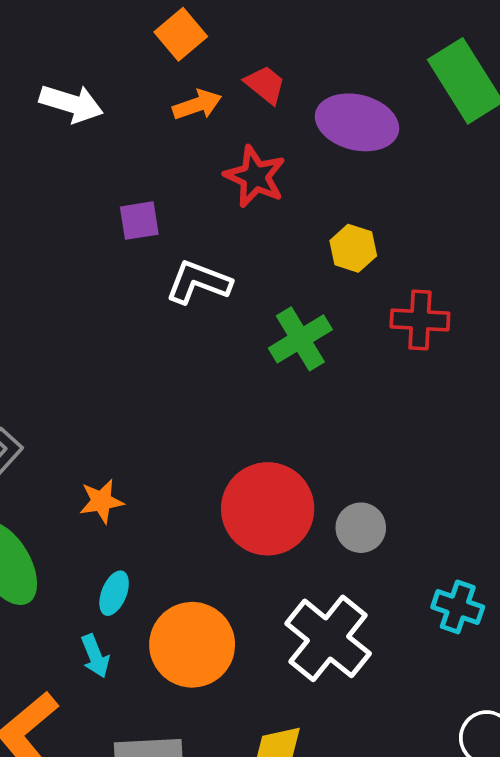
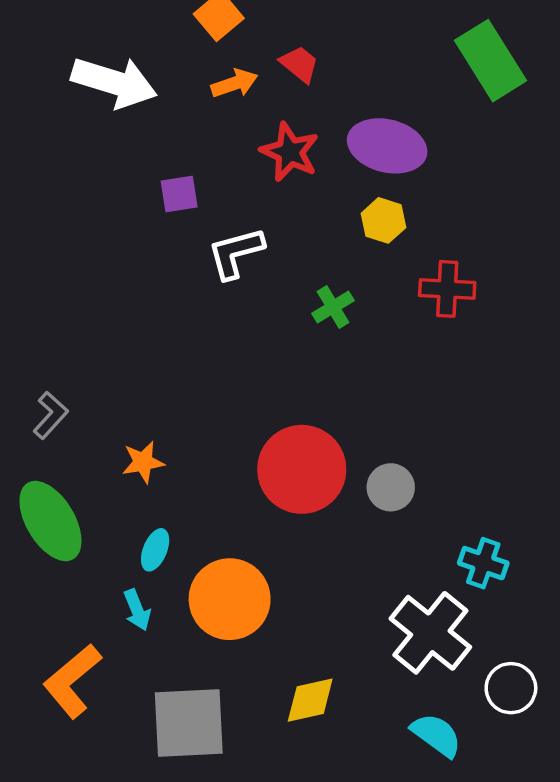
white arrow: (71, 103) -> (114, 82), size x1.4
purple ellipse: (357, 122) -> (387, 146), moved
white L-shape: (198, 282) -> (236, 253), turned -36
green cross: (300, 339) -> (333, 307), size x0.7
white cross: (328, 638) -> (430, 633), moved

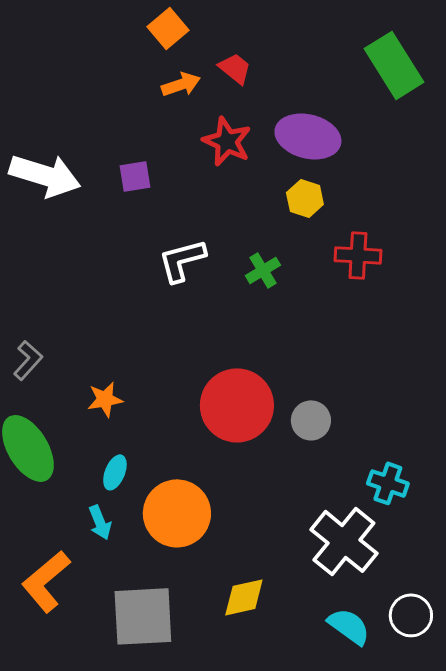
white arrow: (114, 82) -> (45, 175), moved
white L-shape: (236, 253) -> (182, 260), moved
white circle: (511, 688) -> (411, 615), moved

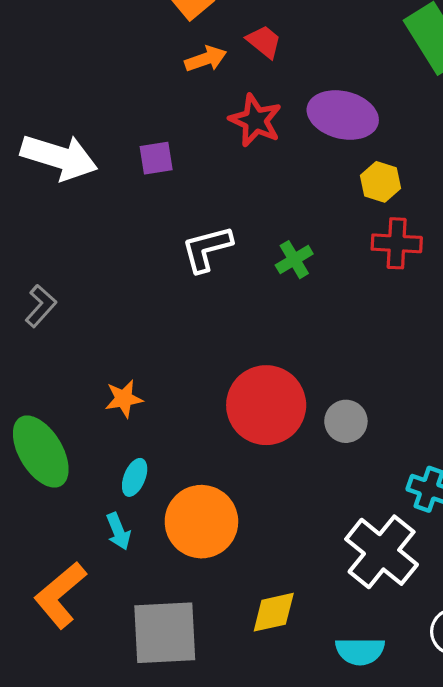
yellow hexagon: (305, 198) -> (380, 182), moved
gray L-shape: (28, 360) -> (41, 306), moved
cyan semicircle: (349, 626) -> (360, 651), moved, turned 144

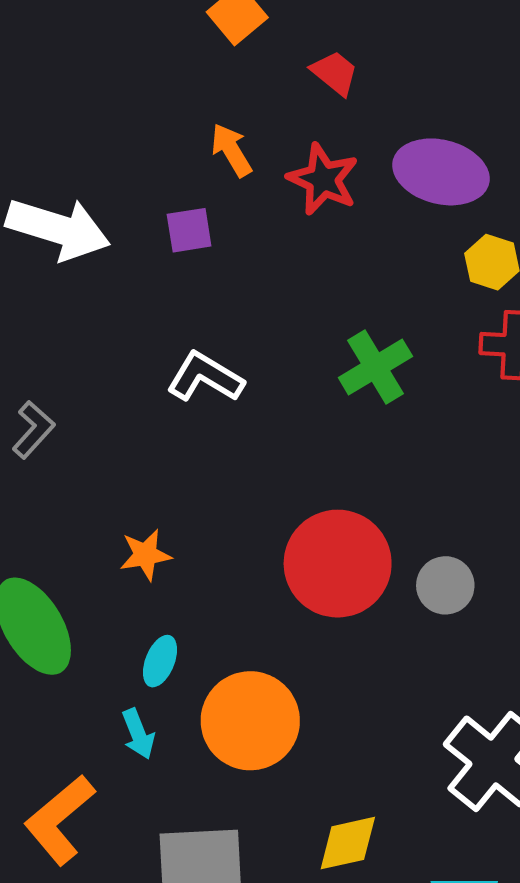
orange arrow: (206, 59) -> (231, 150), moved, turned -102
white L-shape: (207, 249) -> (205, 377), moved, turned 46
green cross: (294, 260) -> (375, 367), size x1.4

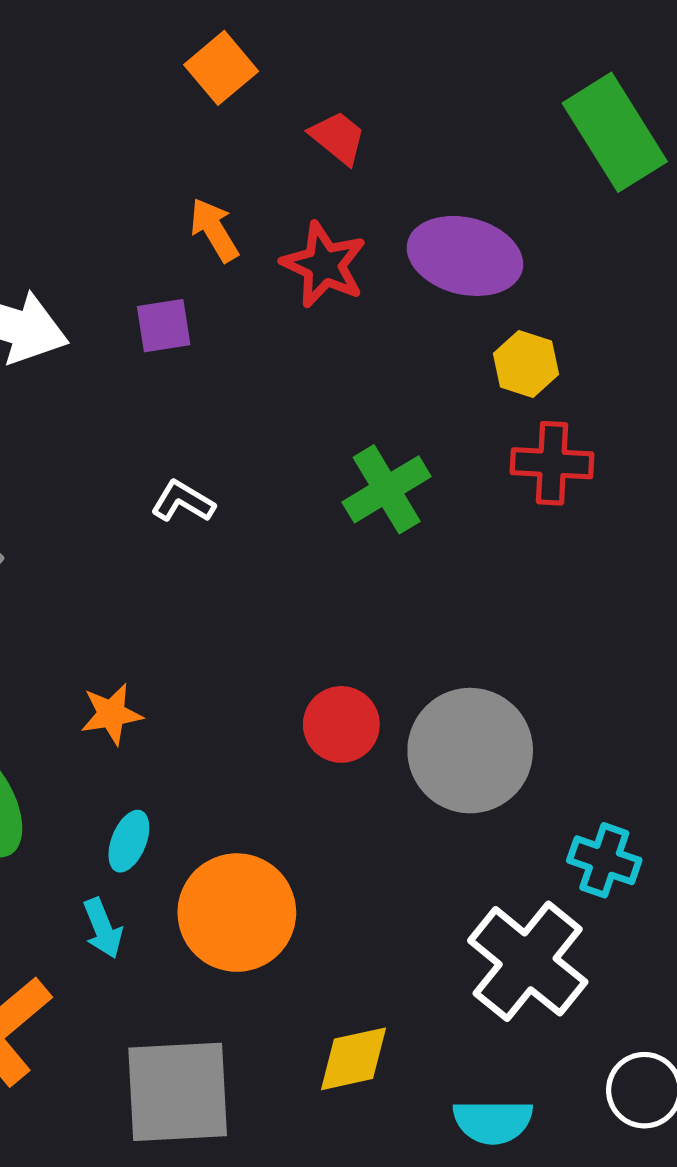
white L-shape: (205, 377) -> (183, 502), size x0.7
red circle: (338, 564) -> (341, 724), size x0.6
gray circle: (445, 585) -> (470, 751), size x1.8

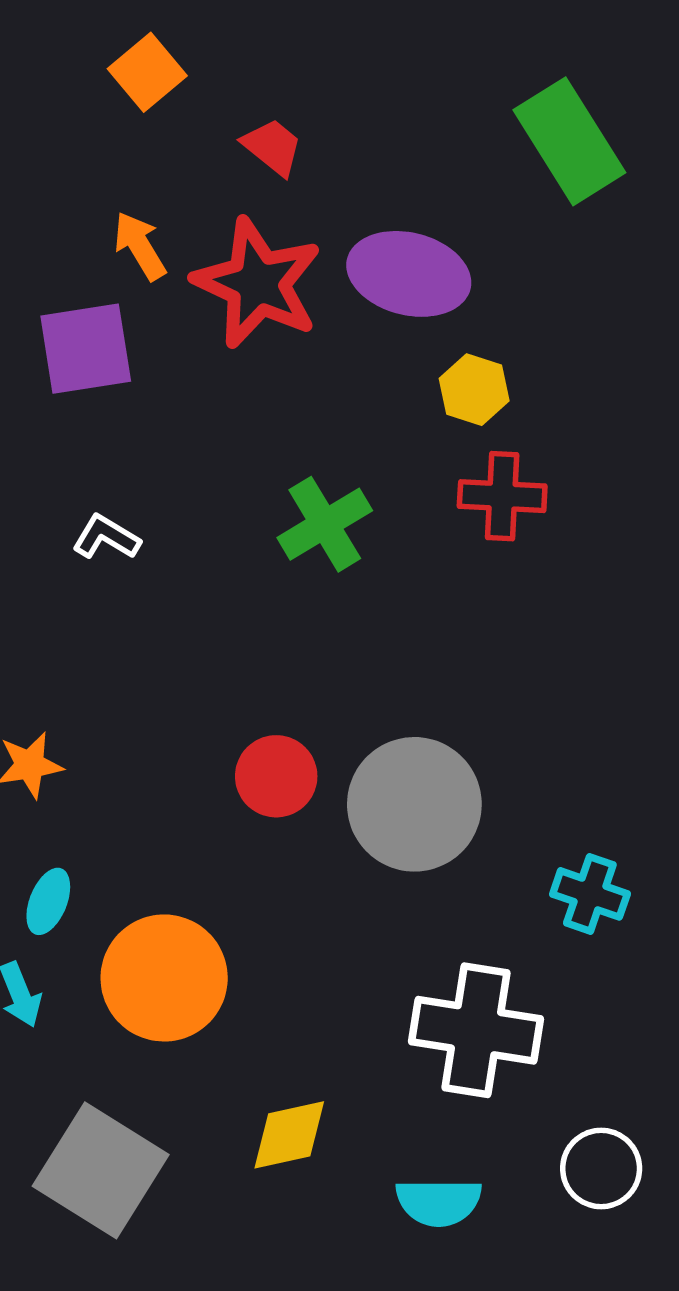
red star: (324, 265) -> (257, 283), size x1.4
purple square: (164, 326) -> (86, 349), size x1.6
cyan cross: (604, 860) -> (590, 894), moved
white cross: (528, 961) -> (476, 1030), turned -30
gray square: (178, 1092) -> (101, 1170), turned 35

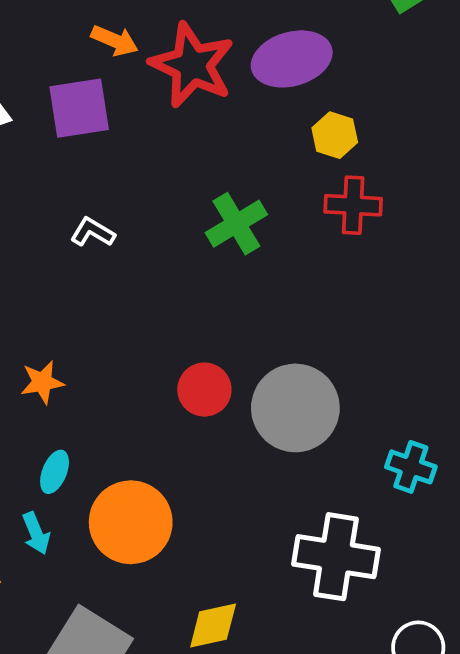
orange arrow: (140, 246) -> (115, 41), turned 144
purple ellipse: (409, 274) -> (292, 59), turned -30

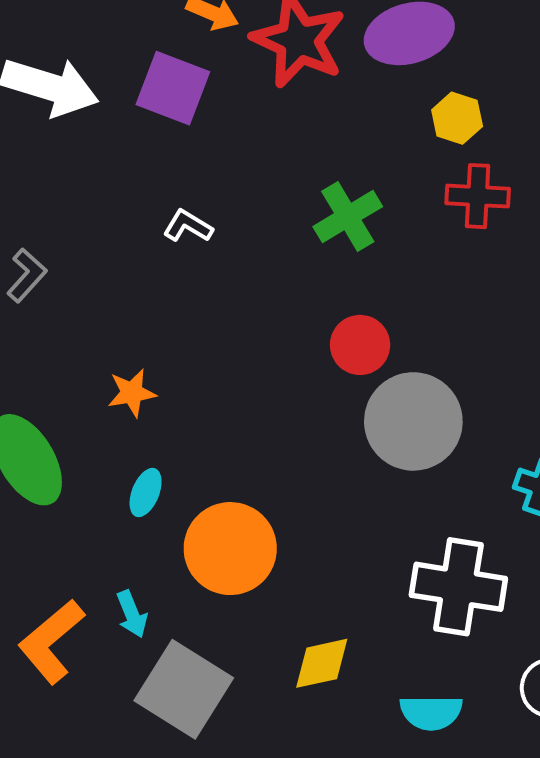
purple square: (79, 108) -> (173, 88), turned 30
red circle: (204, 390) -> (360, 345), moved
cyan arrow: (36, 533) -> (132, 614), moved

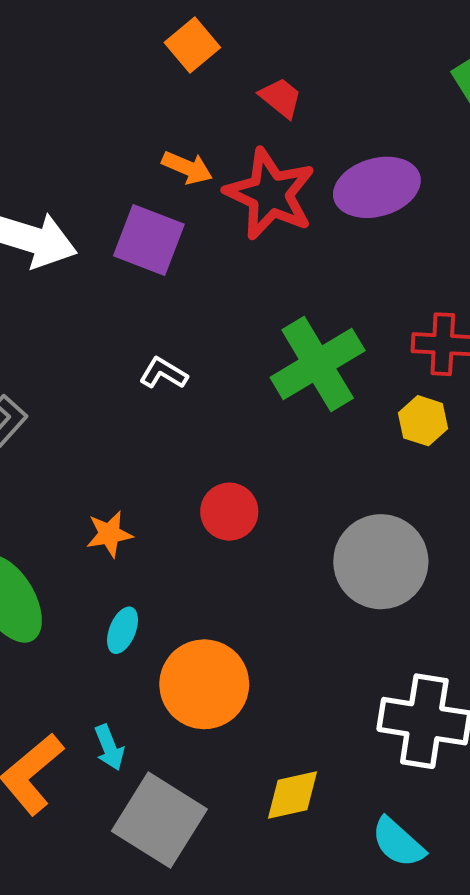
yellow hexagon: (457, 118) -> (423, 421), moved
green cross: (348, 217) -> (318, 364), size x1.4
red circle: (360, 345) -> (229, 512), moved
cyan semicircle: (431, 712) -> (398, 842), turned 42

